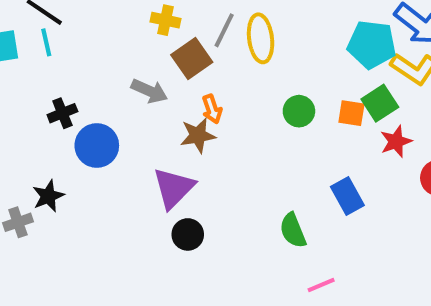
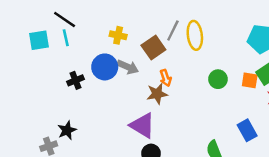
yellow cross: (166, 20) -> (118, 35), moved
blue circle: (97, 146) -> (105, 67), moved
purple triangle: (174, 188) -> (142, 125), turned -44

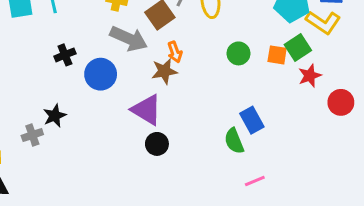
blue circle: (105, 67) -> (101, 74), moved
gray arrow: (128, 67) -> (129, 39), size x1.4
blue rectangle: (247, 130) -> (252, 120), moved

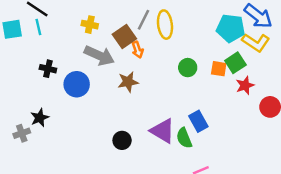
orange arrow: (175, 52) -> (138, 50), moved
black cross: (65, 55) -> (48, 69), turned 35
purple triangle: (147, 110) -> (163, 131), moved

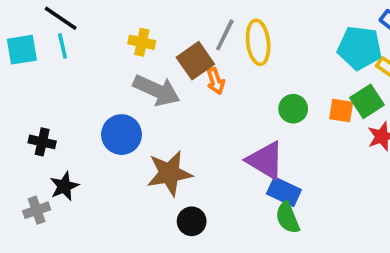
black cross: (48, 69) -> (42, 142), moved
brown star: (128, 82) -> (169, 173), moved, size x1.4
blue rectangle: (198, 121) -> (284, 192), moved, turned -36
purple triangle: (163, 131) -> (265, 160), moved

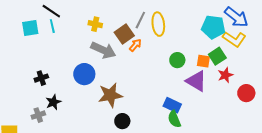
orange arrow: (216, 81) -> (135, 45), turned -120
black cross: (42, 142) -> (41, 78), turned -32
purple triangle: (265, 160) -> (196, 81), moved

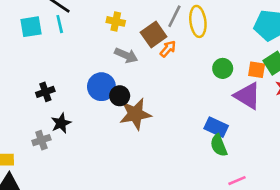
gray arrow: (103, 50) -> (126, 55), size x0.7
black circle: (122, 121) -> (120, 96), moved

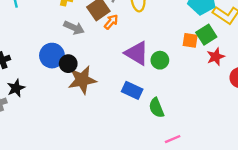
green circle: (223, 68) -> (160, 60), moved
purple triangle: (247, 96) -> (137, 53), moved
blue rectangle: (216, 127) -> (132, 90), moved

